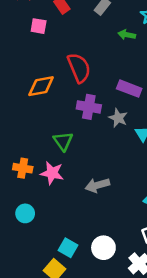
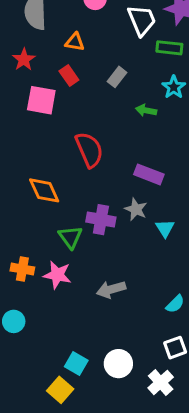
pink square: (39, 26) -> (41, 100), size x1.5
orange diamond: (41, 86) -> (44, 190), moved, turned 76
purple cross: (89, 107) -> (101, 220), moved
cyan circle: (25, 213) -> (14, 321), moved

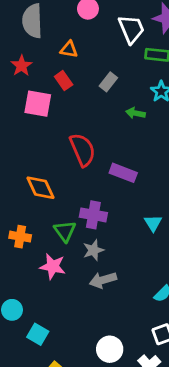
purple rectangle: (149, 174) -> (123, 173), moved
gray star: (136, 209) -> (93, 250), moved, turned 30
orange cross: (22, 269) -> (20, 237), moved
cyan square: (76, 364) -> (38, 334), moved

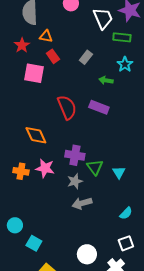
orange triangle: (69, 49) -> (46, 36), moved
purple rectangle: (123, 173) -> (99, 107), moved
cyan triangle: (153, 223) -> (119, 172), moved
green triangle: (65, 231) -> (95, 167), moved
pink star: (53, 266) -> (45, 168), moved

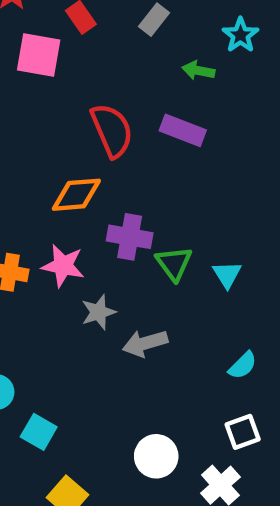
orange diamond: (36, 135) -> (76, 195), moved, turned -70
gray star: (75, 181) -> (99, 312), moved

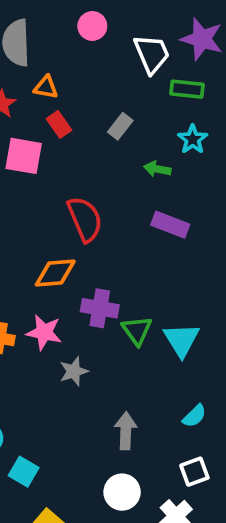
purple rectangle: (183, 130) -> (170, 225), moved
cyan triangle: (227, 274) -> (181, 340), size x1.5
gray arrow: (145, 343) -> (126, 431), moved, turned 108

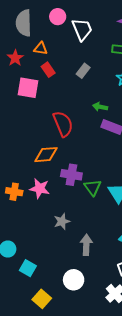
pink circle: (92, 26) -> (58, 17), moved
white trapezoid: (152, 54) -> (82, 29), moved
green arrow: (157, 169) -> (100, 107), moved
gray star: (74, 371) -> (62, 221), moved
white circle: (122, 492) -> (74, 280), moved

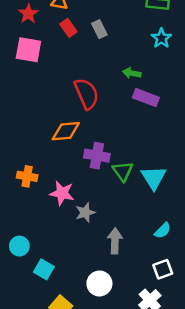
gray rectangle: (83, 71) -> (99, 29), moved, turned -64
pink square: (28, 88) -> (28, 50), moved
pink star: (40, 189) -> (62, 193), moved

